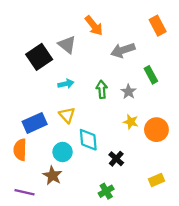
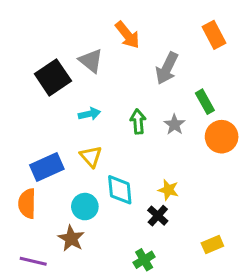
gray arrow: (123, 50) -> (167, 68), turned -45
yellow star: (131, 122) -> (168, 190), moved
orange circle: (156, 130) -> (222, 137), moved

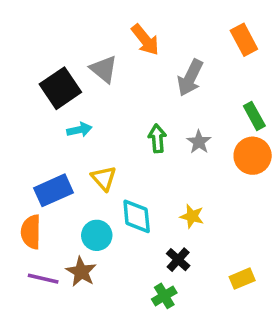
green rectangle: (205, 102) -> (254, 116), moved
cyan arrow: (89, 114) -> (79, 130), moved
black cross: (158, 216) -> (178, 260), moved
purple line: (33, 261) -> (43, 279), moved

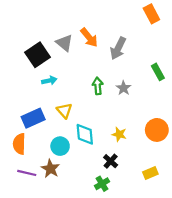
orange arrow: (145, 40) -> (89, 38), moved
orange rectangle: (244, 40) -> (151, 14), moved
orange circle: (253, 156) -> (157, 130), moved

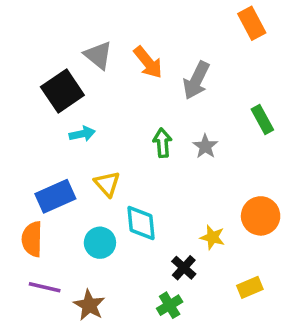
gray triangle: (64, 43) -> (98, 55), moved
yellow star: (119, 134) -> (212, 237), moved
brown star: (50, 169) -> (89, 305), moved

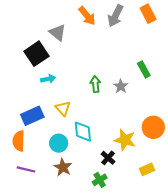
orange arrow: (148, 62) -> (87, 16), moved
gray arrow: (196, 80) -> (115, 16), moved
green rectangle: (262, 120) -> (144, 69), moved
yellow star: (212, 237) -> (125, 140), size x1.5
brown star: (89, 305) -> (63, 167), moved

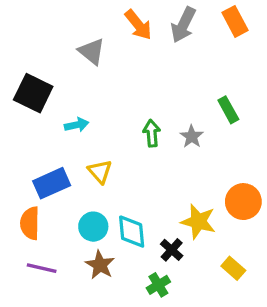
black square: (37, 54) -> (33, 93), moved, turned -30
cyan diamond: (83, 132) -> (132, 232), moved
yellow rectangle: (147, 169) -> (233, 268), turned 64

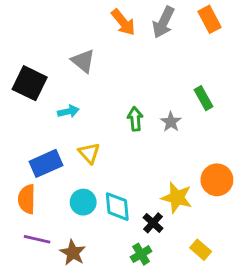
gray triangle: (92, 51) -> (83, 61), moved
brown star: (100, 265) -> (73, 253), moved
yellow rectangle: (233, 268) -> (201, 250), moved

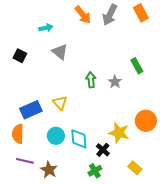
gray triangle: (83, 61) -> (60, 52), moved
black square: (30, 83) -> (20, 56), size x0.6
cyan arrow: (68, 111) -> (46, 28), moved

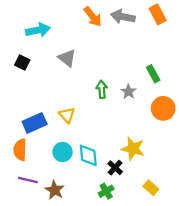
gray arrow: (110, 15) -> (123, 17), turned 75
cyan arrow: (46, 28) -> (38, 30), moved, size x1.5
orange circle: (146, 121) -> (163, 108), moved

